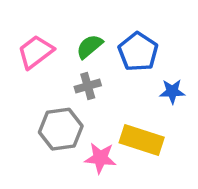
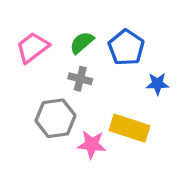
gray cross: (88, 86) -> (80, 79), turned 30

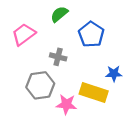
green semicircle: (82, 43) -> (59, 14), moved
blue star: (157, 84) -> (114, 74), moved

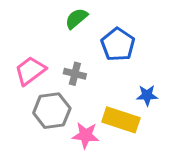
pink trapezoid: (24, 34) -> (30, 71), moved

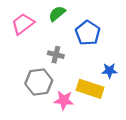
pink trapezoid: (30, 71) -> (23, 24), moved

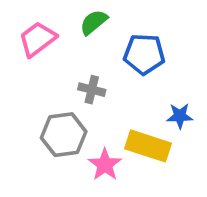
blue pentagon: (88, 33) -> (144, 54), turned -30
pink star: (64, 100) -> (105, 165), turned 30

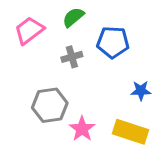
gray cross: (92, 90) -> (72, 57), moved, turned -30
yellow rectangle: (148, 146) -> (131, 132), moved

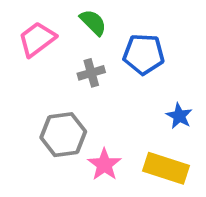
green semicircle: (73, 17) -> (93, 22), turned 85
blue star: (141, 91) -> (179, 116), turned 30

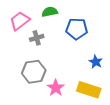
green semicircle: (93, 22) -> (50, 12), turned -56
gray cross: (91, 73) -> (37, 38), moved

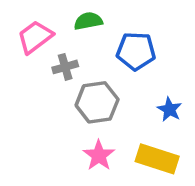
gray hexagon: (34, 72) -> (97, 102), moved

